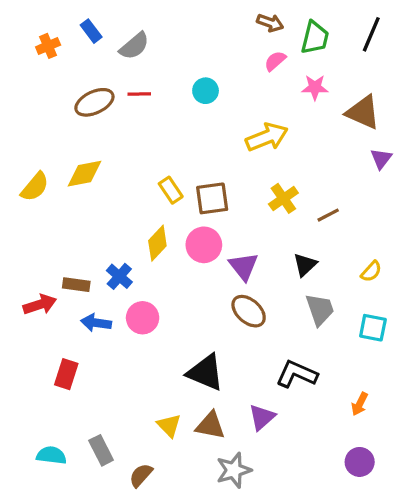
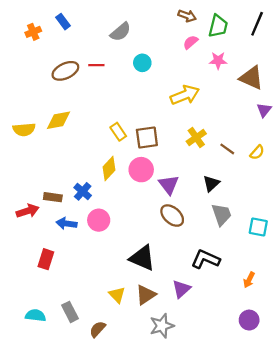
gray semicircle: (134, 46) -> (120, 32), moved
yellow semicircle: (35, 187) -> (24, 129), turned 45
brown line: (328, 215) -> (227, 149), turned 63
yellow semicircle: (371, 271) -> (257, 152), moved
brown triangle: (210, 425) -> (146, 295), turned -45

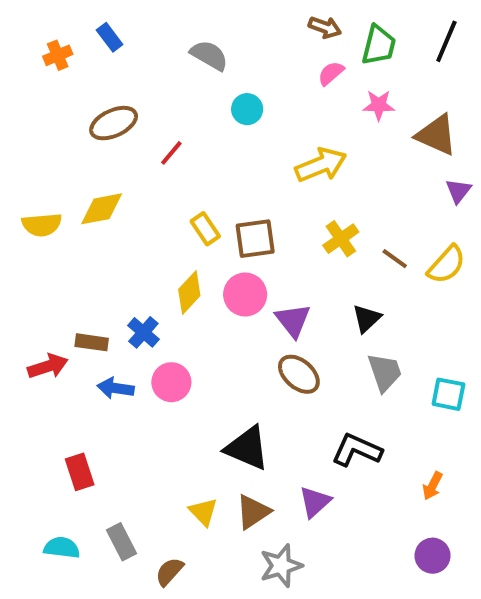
gray semicircle: (120, 32) -> (209, 55), turned -110
red line: (96, 65) -> (171, 153), moved, turned -49
yellow semicircle: (257, 152) -> (446, 265), size x1.5
red rectangle: (46, 259) -> (80, 472), moved, turned -36

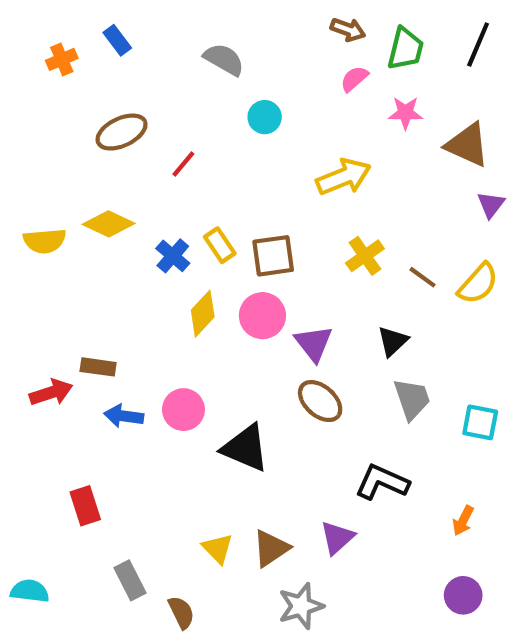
yellow diamond: (102, 209) -> (109, 224), turned 36
blue cross: (143, 332) -> (173, 256), moved
black triangle: (247, 448) -> (245, 448), moved
cyan semicircle: (62, 548) -> (30, 591), moved
brown semicircle: (169, 572) -> (181, 612), turned 112

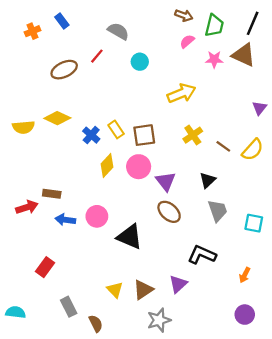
brown triangle: (467, 145) -> (244, 55), moved
red line: (183, 164) -> (97, 56), moved
red rectangle: (85, 506) -> (45, 267), turned 54

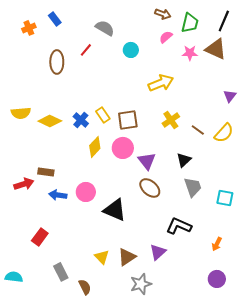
cyan circle: (140, 62) -> (131, 50), moved
brown ellipse: (64, 70) -> (57, 62), turned -65
yellow diamond: (57, 118) -> (50, 121), moved

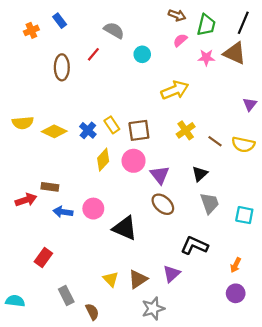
yellow semicircle: (224, 133) -> (243, 144), turned 60
purple circle: (217, 279) -> (236, 293), moved

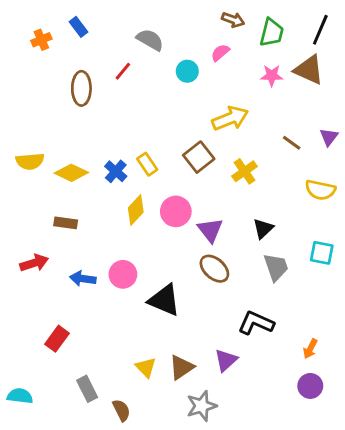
pink semicircle: (180, 40) -> (220, 53), moved
brown square: (139, 130) -> (199, 157), moved, turned -30
brown line: (215, 141) -> (292, 143), moved
brown rectangle: (50, 187) -> (66, 223), moved
cyan square: (244, 215) -> (322, 253), moved

